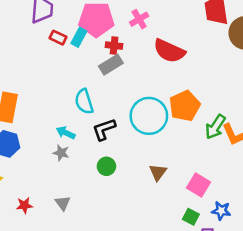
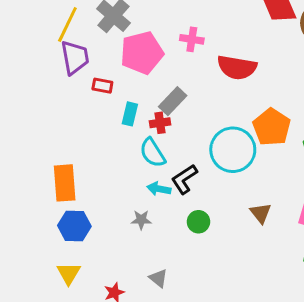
pink cross: (139, 19) -> (192, 39), turned -36
cyan rectangle: (79, 37) -> (130, 114), moved
red cross: (114, 46) -> (160, 123), moved
cyan arrow: (66, 133) -> (159, 189), moved

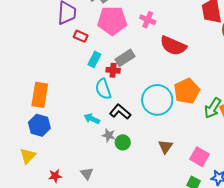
black L-shape: (184, 179) -> (120, 112), turned 60
cyan arrow: (159, 189) -> (92, 119), moved
gray star: (141, 220) -> (109, 135), moved

